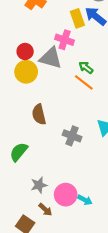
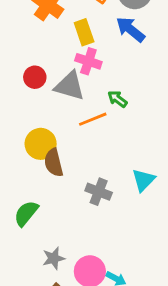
yellow rectangle: (77, 18) -> (84, 32), moved
yellow circle: (26, 72) -> (41, 144), moved
orange line: (84, 82) -> (93, 119), moved, turned -60

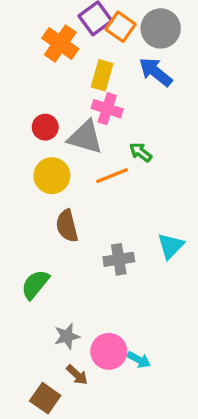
yellow rectangle: (84, 32) -> (102, 75), turned 35
yellow circle: (41, 144) -> (52, 176), moved
gray cross: (99, 192) -> (119, 259), turned -30

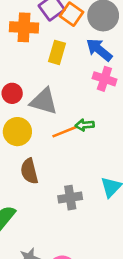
orange cross: (60, 43) -> (24, 27), turned -32
pink cross: (107, 109) -> (104, 79), moved
green arrow: (141, 152) -> (85, 125), moved, turned -42

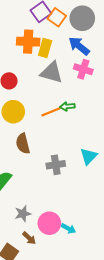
orange cross: (24, 27) -> (28, 42), moved
gray triangle: (44, 101) -> (51, 72), moved

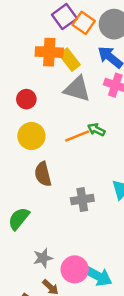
yellow rectangle: (45, 48) -> (70, 60), turned -54
green arrow: (67, 106) -> (96, 130), turned 32
cyan arrow: (68, 229) -> (98, 276), size x1.6

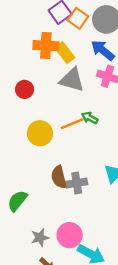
yellow circle: (31, 136) -> (40, 133), moved
brown semicircle: (43, 174) -> (59, 177), moved
pink circle: (75, 269) -> (70, 235), moved

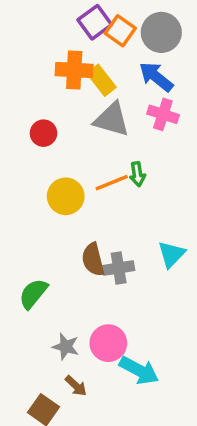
green arrow: (90, 118) -> (137, 174), turned -126
gray star: (40, 238) -> (66, 347), turned 30

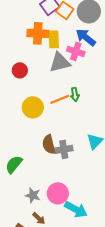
yellow rectangle: (102, 80) -> (54, 39), turned 36
pink cross: (163, 114) -> (76, 51), moved
gray triangle: (112, 119) -> (60, 62), turned -30

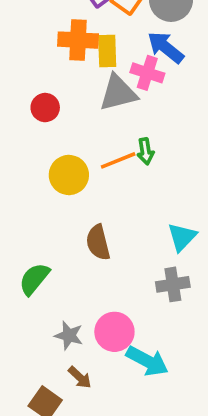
gray cross: (64, 149) -> (173, 284), moved

